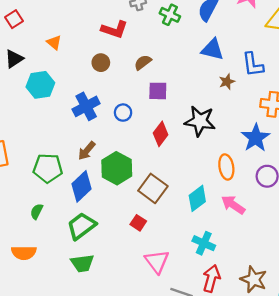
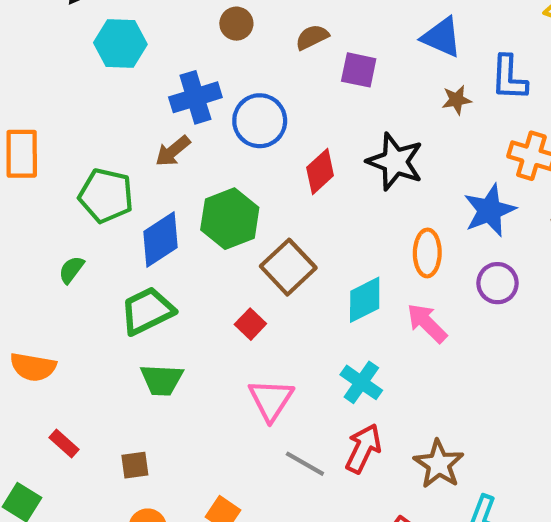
purple square: (158, 91) -> (359, 70), moved
blue circle: (123, 113) -> (260, 121), size x1.6
brown arrow: (87, 151) -> (173, 151), moved
orange semicircle: (24, 253) -> (33, 367), moved
green trapezoid: (82, 263) -> (162, 380), moved

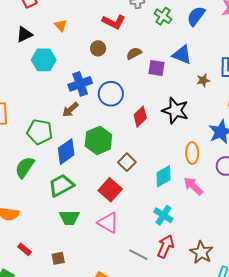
blue triangle: (442, 37) -> (182, 55), moved
brown square: (288, 267) -> (127, 162), size x0.7
green semicircle: (71, 270) -> (25, 167), size x1.6
red square: (250, 324) -> (110, 190), size x1.6
pink triangle: (271, 400) -> (108, 223), moved, turned -30

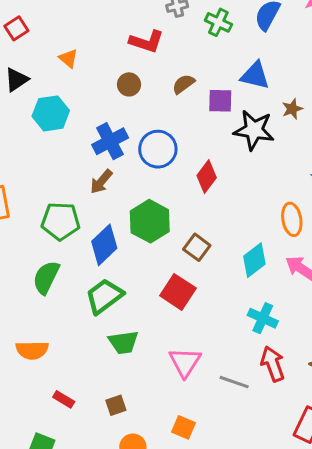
black star: (175, 111) -> (254, 130), moved
pink triangle: (108, 223) -> (185, 362), moved, turned 40
red arrow: (166, 246) -> (273, 364), turned -35

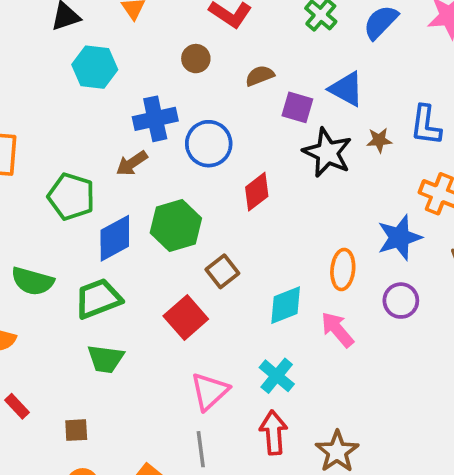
green semicircle: (46, 277) -> (32, 281), moved, turned -116
pink triangle: (185, 362) -> (210, 391), moved
gray line: (234, 382) -> (201, 449), moved, turned 48

